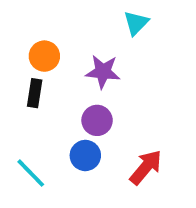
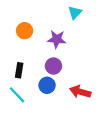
black rectangle: (35, 93) -> (19, 70), moved
red arrow: (146, 167) -> (80, 92), turned -114

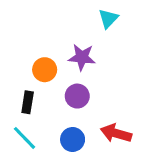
orange circle: (25, 31) -> (45, 70), moved
blue circle: (47, 85) -> (73, 139), moved

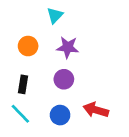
cyan triangle: (108, 18) -> (55, 15), moved
orange circle: (45, 70) -> (28, 46), moved

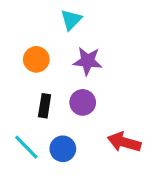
black rectangle: (23, 84) -> (45, 106), moved
blue circle: (60, 115) -> (63, 149), moved

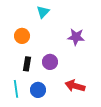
purple star: (88, 61) -> (76, 37), moved
cyan line: (26, 147) -> (16, 89), turned 36

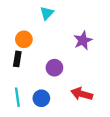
purple star: (76, 37) -> (83, 40), turned -30
black rectangle: (27, 64) -> (17, 59), moved

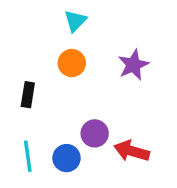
orange circle: (24, 39) -> (72, 63), moved
purple circle: (54, 68) -> (95, 133), moved

